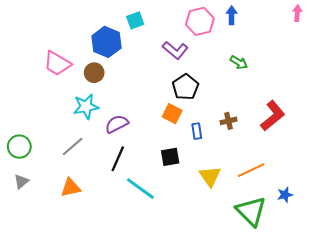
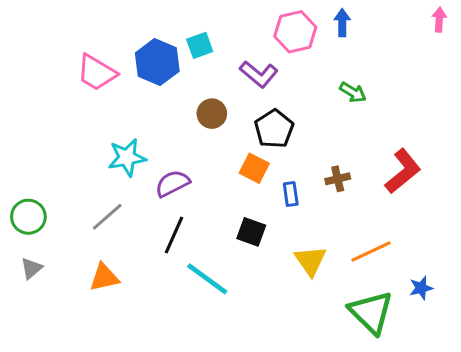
cyan square: (135, 20) -> (200, 45), moved
pink trapezoid: (57, 63) -> (97, 73), moved
brown circle: (94, 73) -> (212, 114), moved
black square: (170, 157) -> (251, 232), turned 30

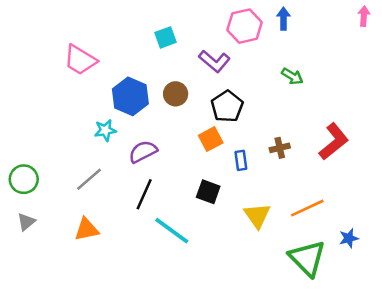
blue hexagon: (157, 62) -> (130, 96), moved
cyan star: (127, 158) -> (105, 130), size x0.7
orange square: (254, 168) -> (211, 139), turned 35

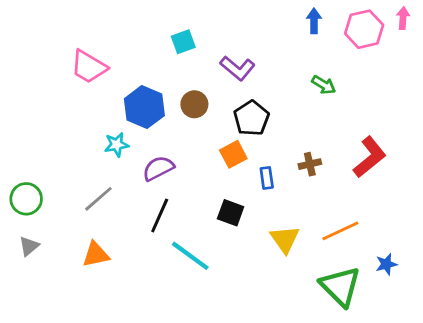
pink hexagon: (245, 26) -> (364, 29), moved

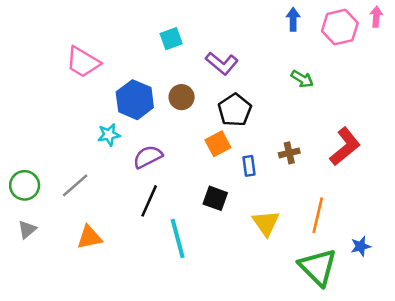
gray line: (98, 199) -> (75, 185), moved
orange line: (340, 231) -> (318, 215), turned -52
cyan line: (190, 256) -> (178, 239), turned 39

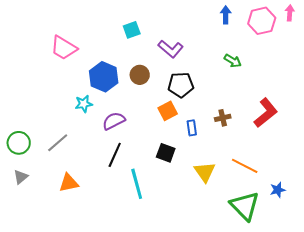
black pentagon: (235, 110) -> (181, 85), turned 30
orange line: (318, 215) -> (245, 166), turned -76

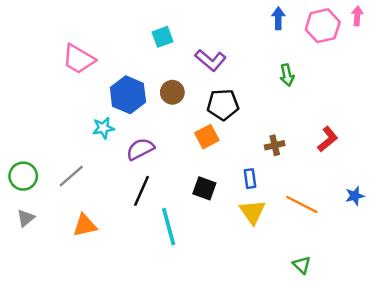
green arrow: (233, 61) -> (287, 75), turned 48
red L-shape: (266, 113) -> (328, 139), size x0.7
blue rectangle: (192, 128) -> (250, 179), moved
blue star: (278, 190) -> (355, 196), moved
green triangle: (245, 206) -> (302, 265), moved, size x0.5

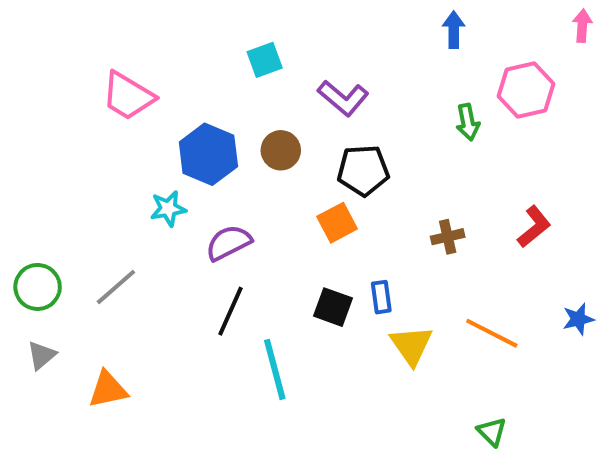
pink hexagon: (323, 26) -> (526, 90), moved
blue rectangle: (250, 179) -> (381, 297), moved
orange triangle: (85, 225) -> (108, 389), moved

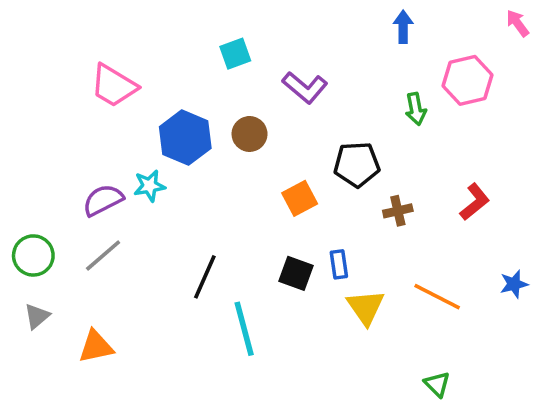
pink arrow: (582, 26) -> (518, 23), turned -40
black pentagon: (363, 170) -> (357, 164), moved
purple semicircle: (229, 243) -> (103, 200), moved

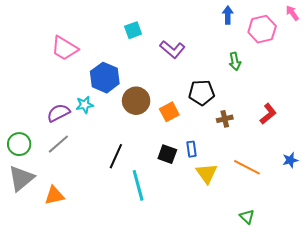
pink hexagon: (468, 80) -> (262, 29), moved
brown circle: (250, 134) -> (136, 101), moved, size x1.4
gray triangle: (37, 316) -> (21, 178), size x1.8

